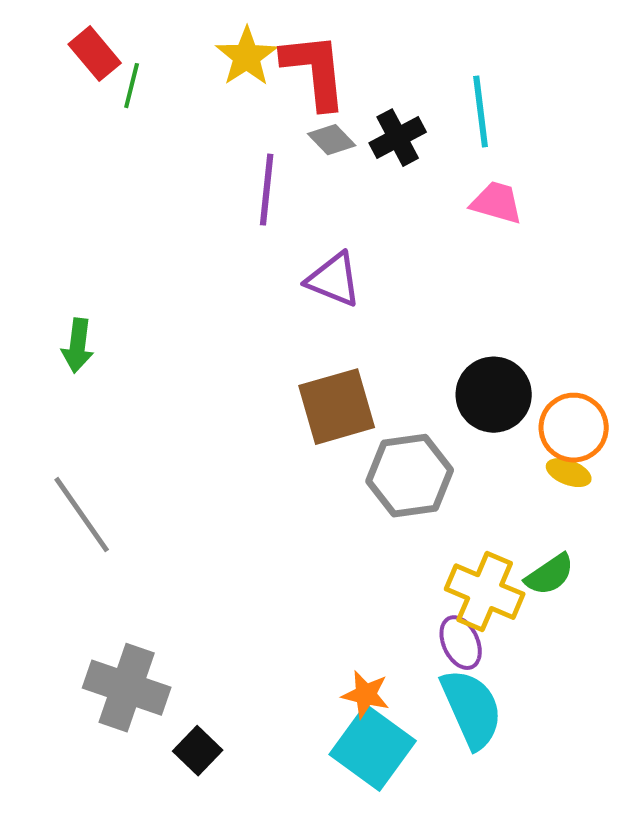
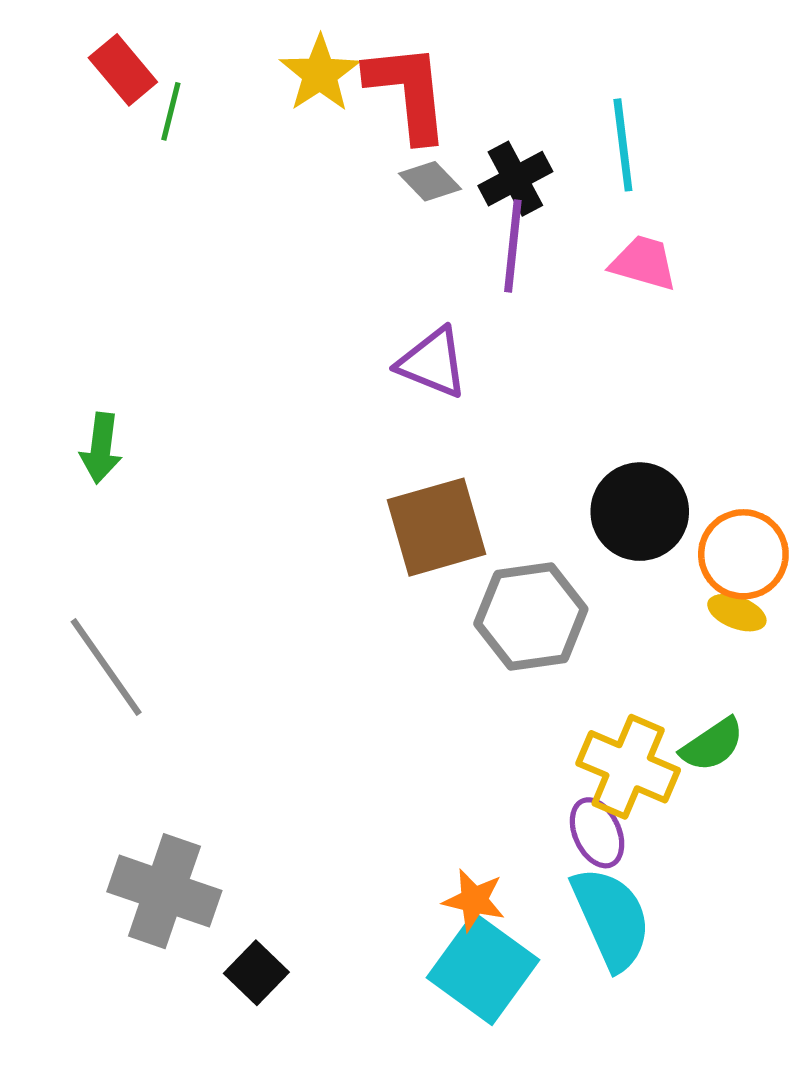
purple line: (267, 190) -> (513, 246), moved

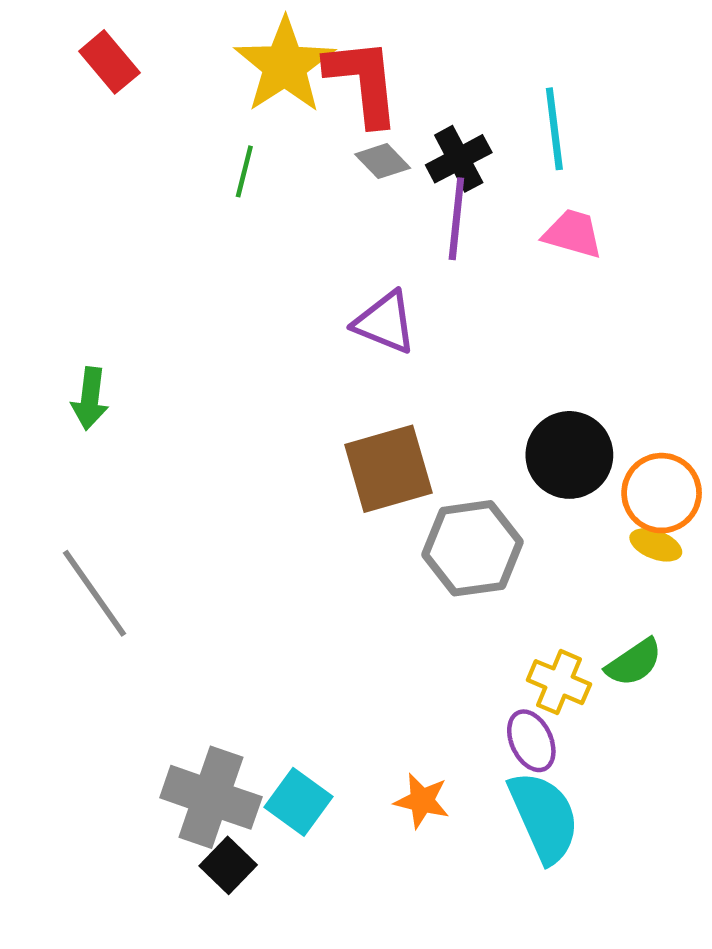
yellow star: (320, 74) -> (285, 65), size x1.4
green line: (171, 111) -> (244, 171), moved
yellow cross: (628, 767) -> (559, 682), size x0.7
gray cross: (164, 891) -> (211, 797), moved
cyan square: (483, 969) -> (298, 802), moved, size x0.7

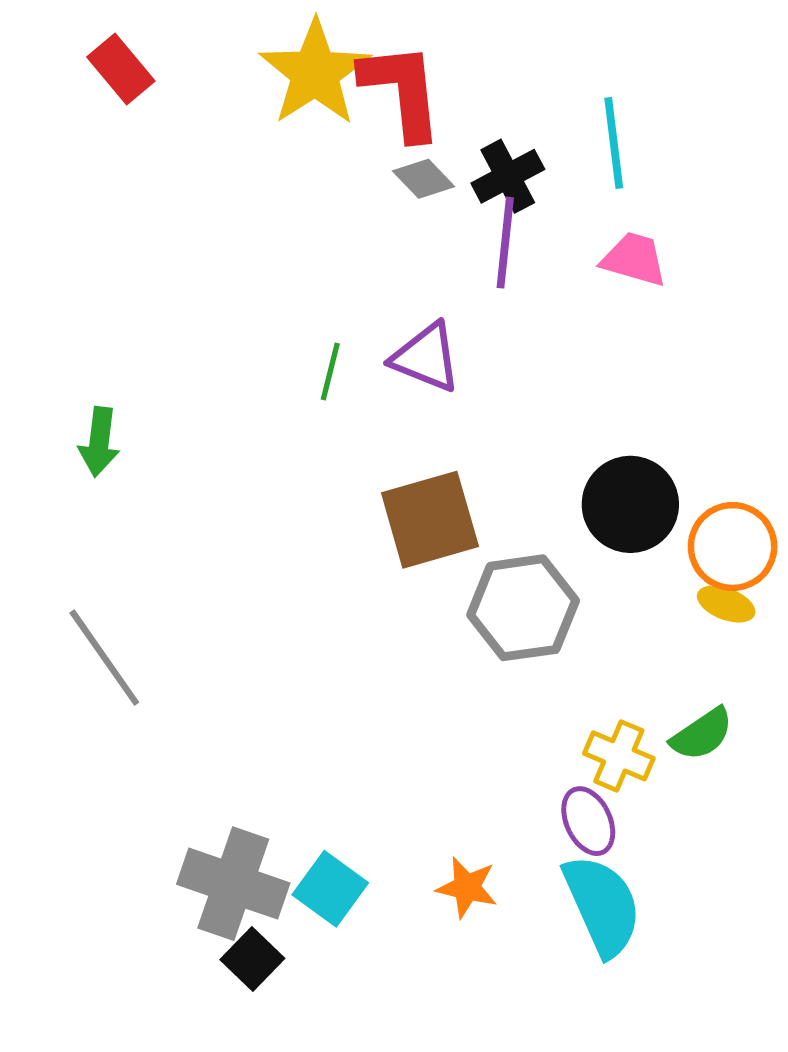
green line: (244, 171) -> (330, 372), moved

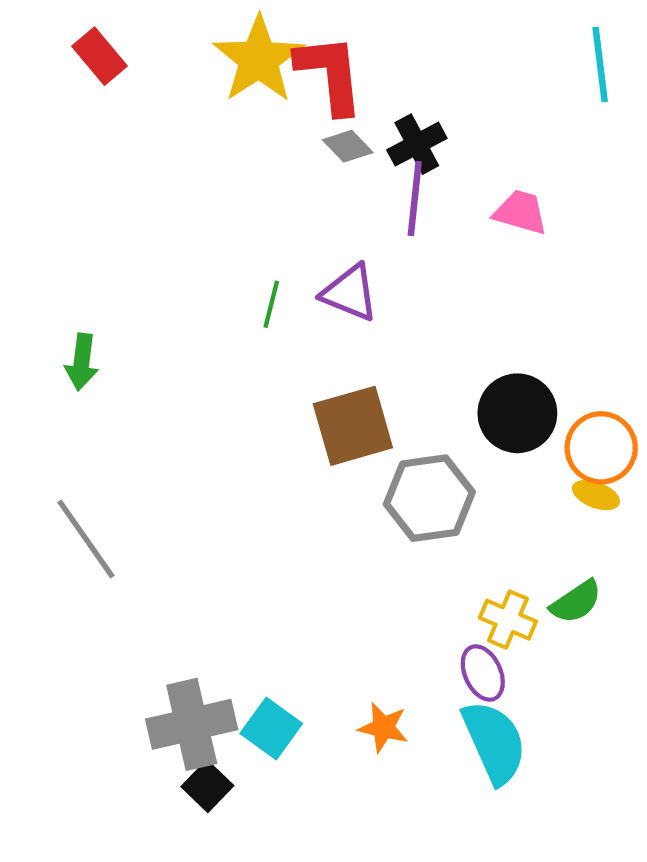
cyan line: (614, 143) -> (600, 65), moved
gray cross: (233, 884) -> (192, 724), turned -32

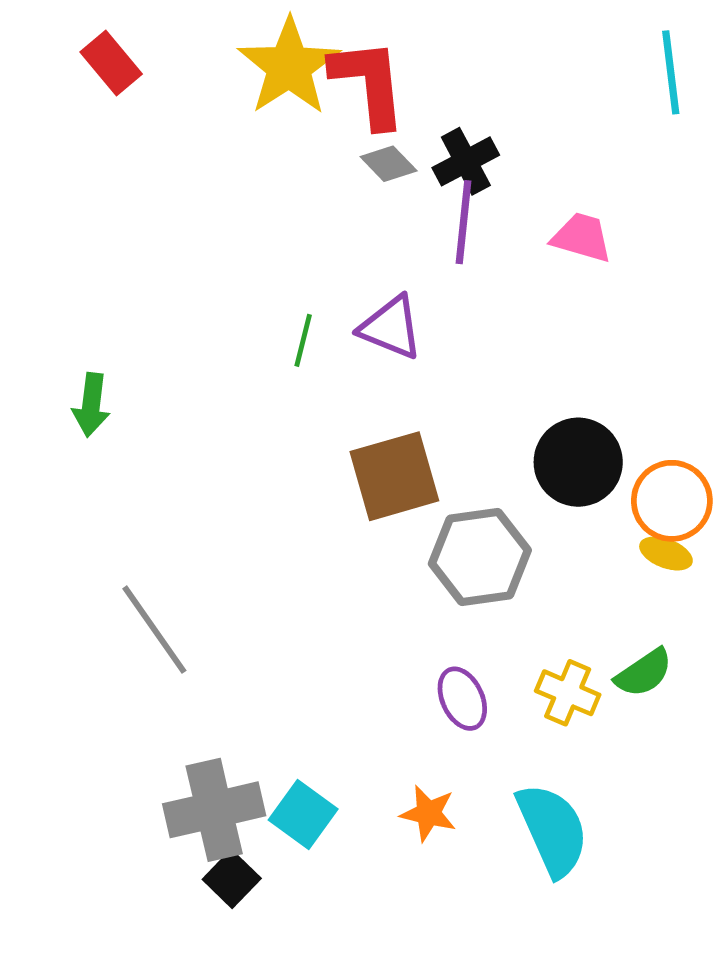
gray line: (86, 539) -> (154, 630), moved
purple ellipse: (483, 673) -> (462, 699), moved

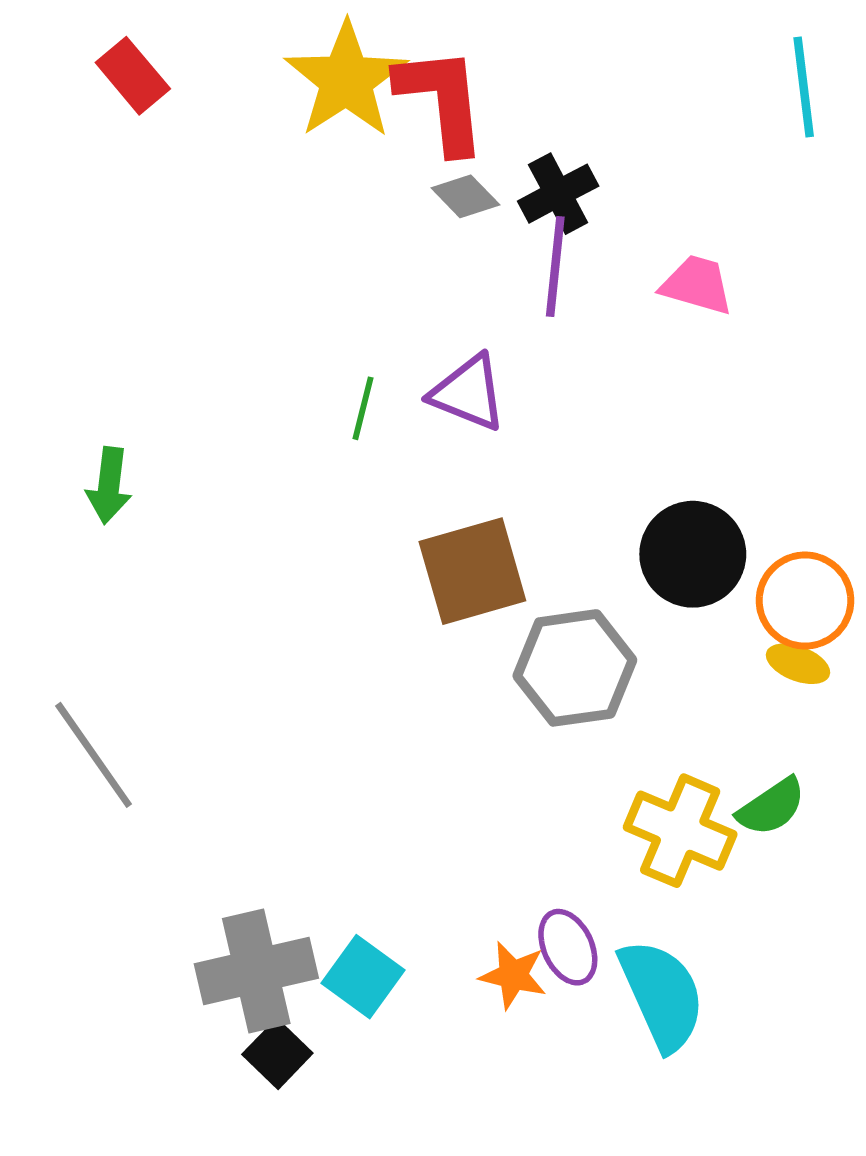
gray line: (154, 630) -> (94, 755), moved
yellow cross: (568, 693) -> (680, 831), size x1.4
purple ellipse: (462, 699) -> (568, 947), moved

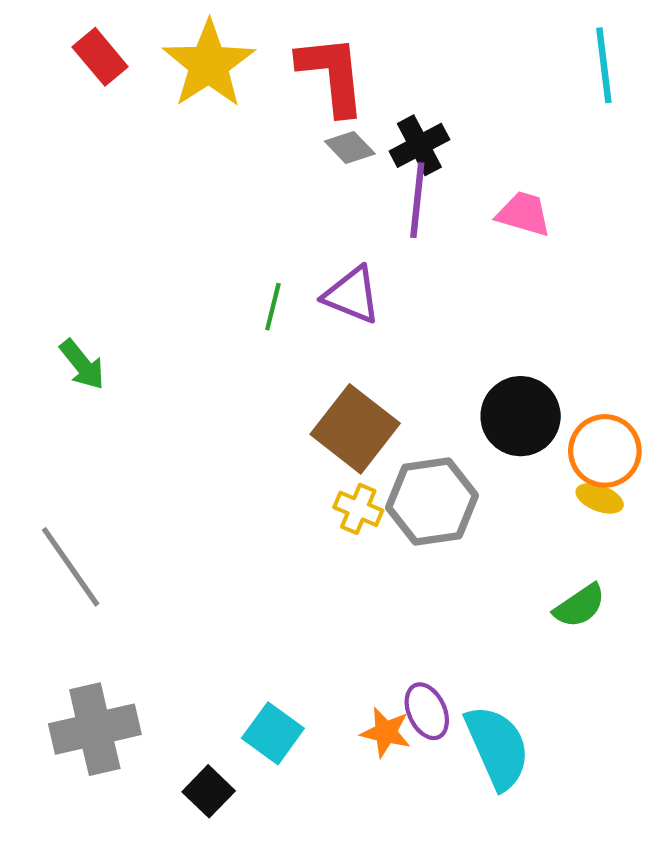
yellow star: (346, 80) -> (209, 64), moved
green arrow: (109, 485) -> (82, 365), turned -46
brown square: (472, 571) -> (355, 429), turned -36
yellow cross: (680, 831) -> (358, 509), moved, size x0.6
gray cross: (256, 971) -> (95, 729), moved

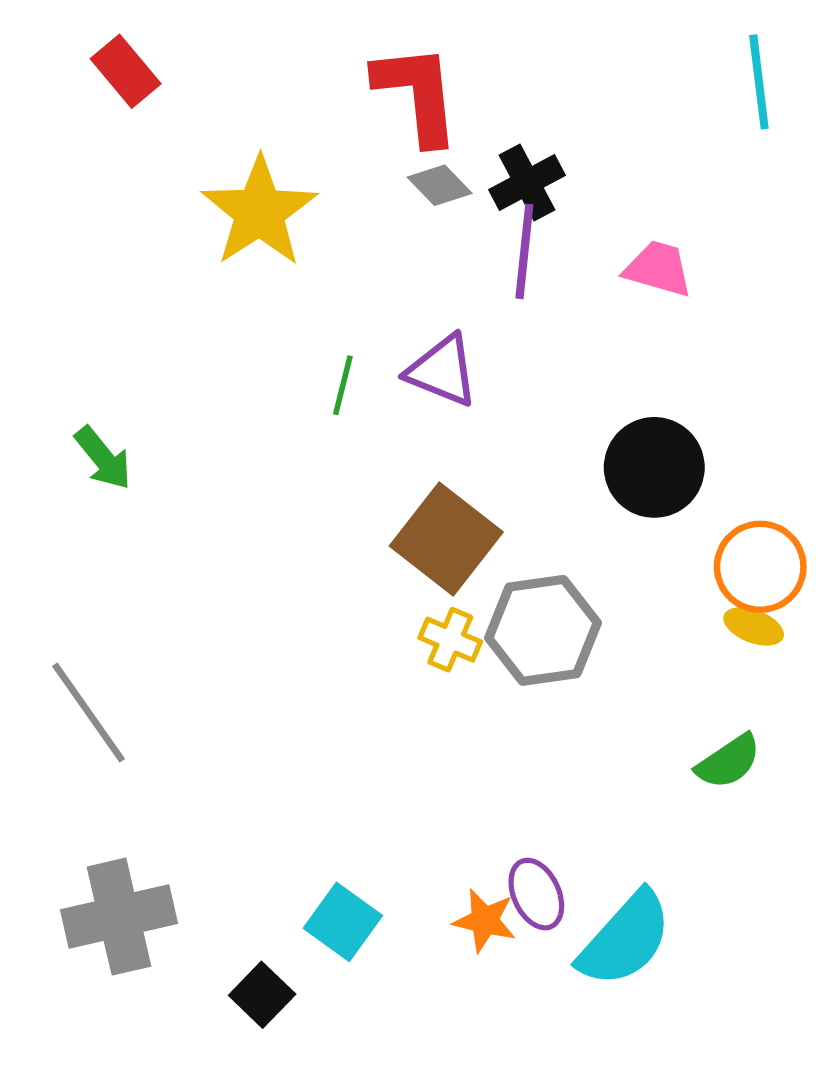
yellow star: (209, 64) -> (259, 212), moved
black circle: (521, 416) -> (654, 467), moved
cyan semicircle: (497, 747) -> (625, 939), turned 66

